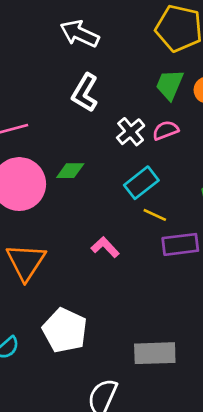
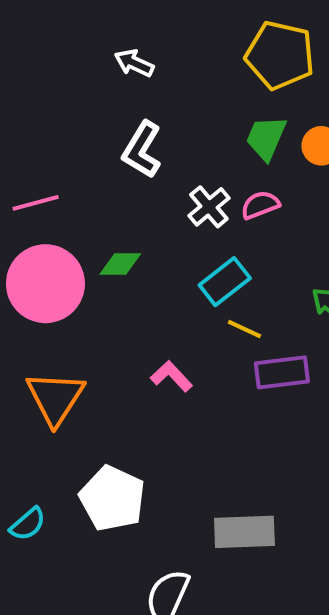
white arrow: (80, 34) -> (134, 63), size x0.7

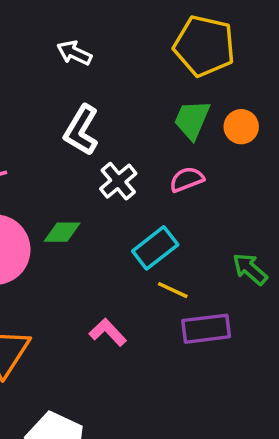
white cross: (209, 207) -> (118, 181), moved

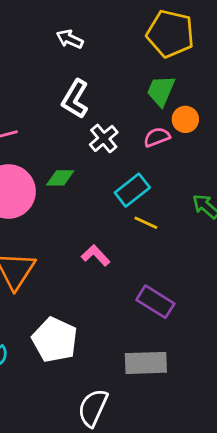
orange circle: (241, 127) -> (185, 119), moved
purple rectangle: (206, 329) -> (155, 302), moved, turned 39

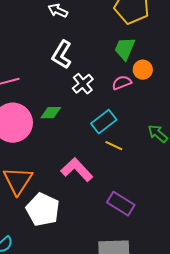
pink L-shape: (96, 255) -> (77, 170), size x1.5
white pentagon: (55, 340) -> (43, 210), moved

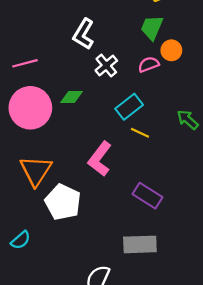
pink L-shape: (77, 170) -> (100, 159), turned -100

